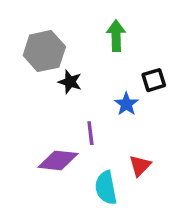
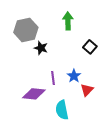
black square: (154, 80) -> (90, 47), turned -32
blue star: (126, 104) -> (74, 76), moved
red triangle: (140, 166) -> (87, 90), moved

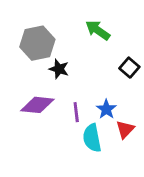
green arrow: (68, 21) -> (98, 30), turned -54
purple diamond: (34, 94) -> (37, 105), moved
cyan semicircle: (62, 110) -> (92, 138), moved

